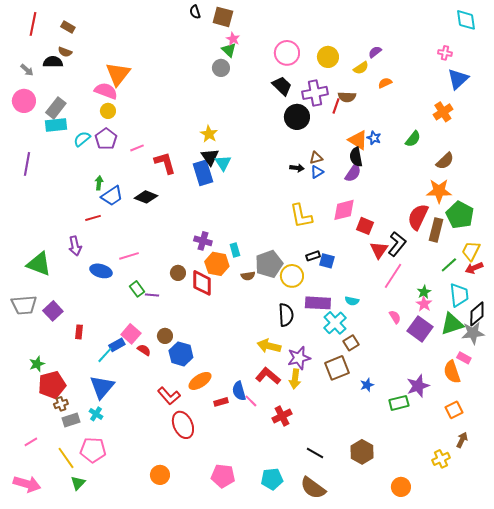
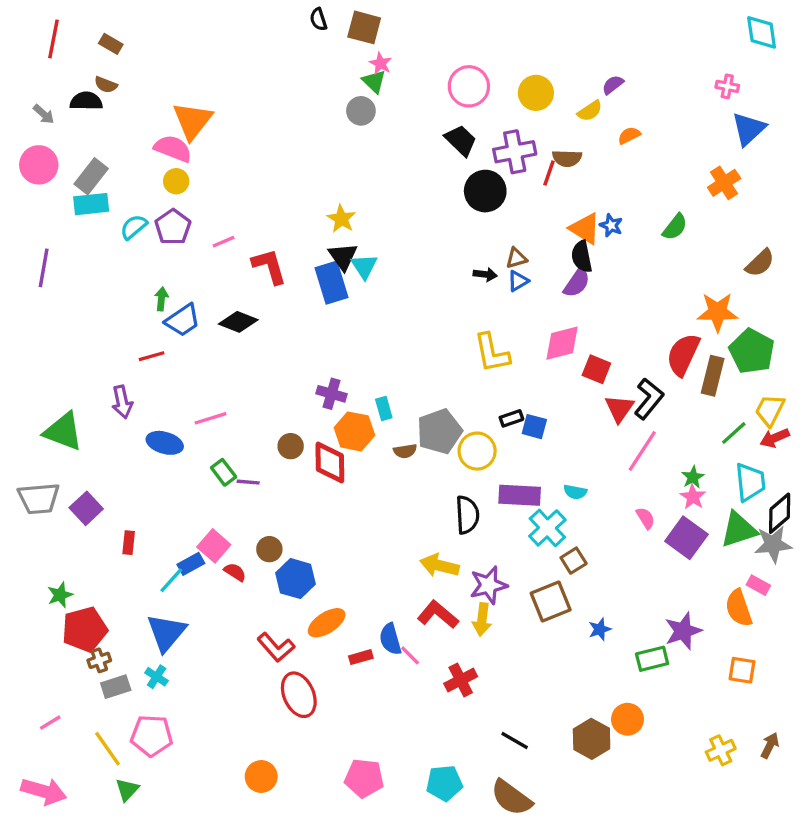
brown semicircle: (445, 161) -> (760, 263), moved
orange square: (454, 410) -> (742, 670), turned 36
brown arrow: (462, 440) -> (770, 745), moved
orange circle: (401, 487) -> (628, 719), moved

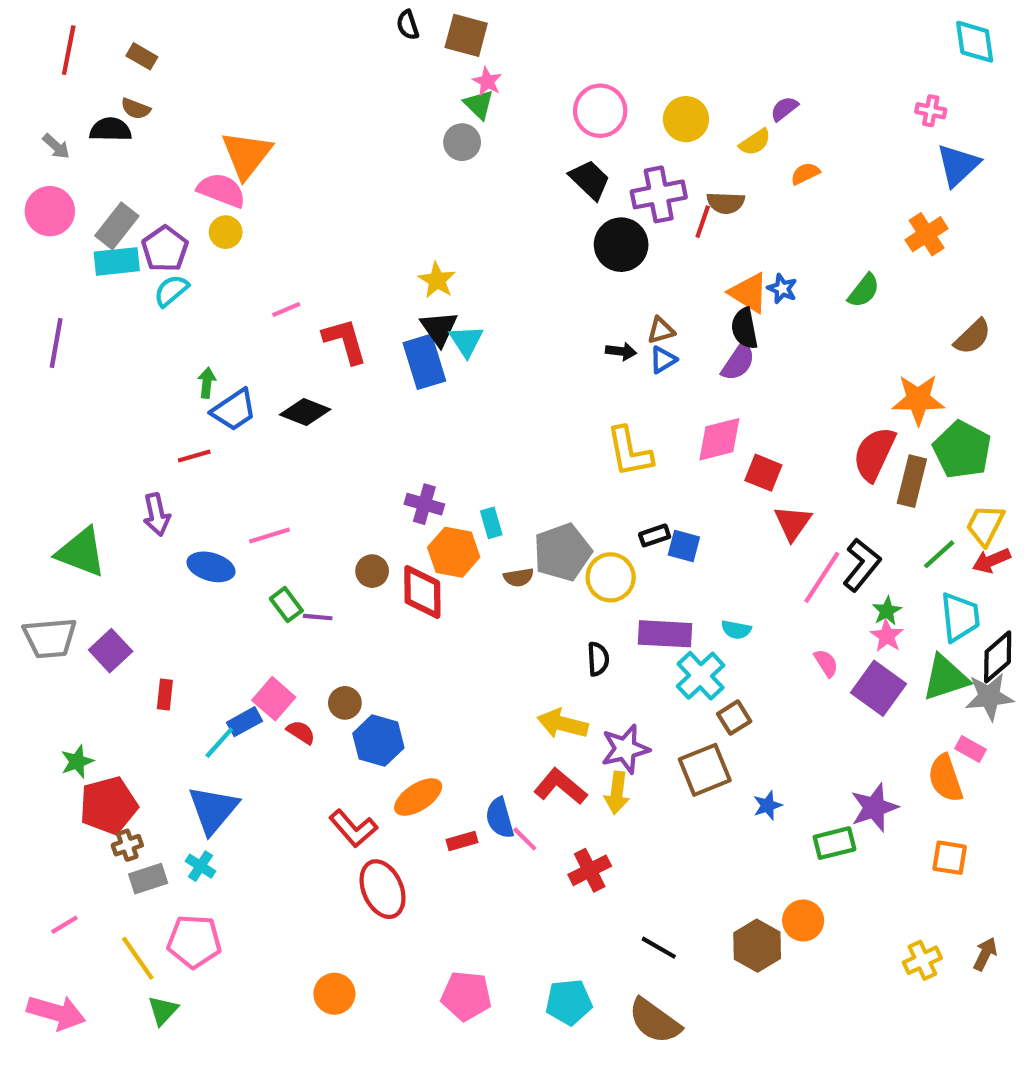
purple pentagon: (173, 227) -> (165, 249), moved
black L-shape: (649, 399) -> (862, 565), moved
black semicircle: (467, 515) -> (598, 659), size x0.7

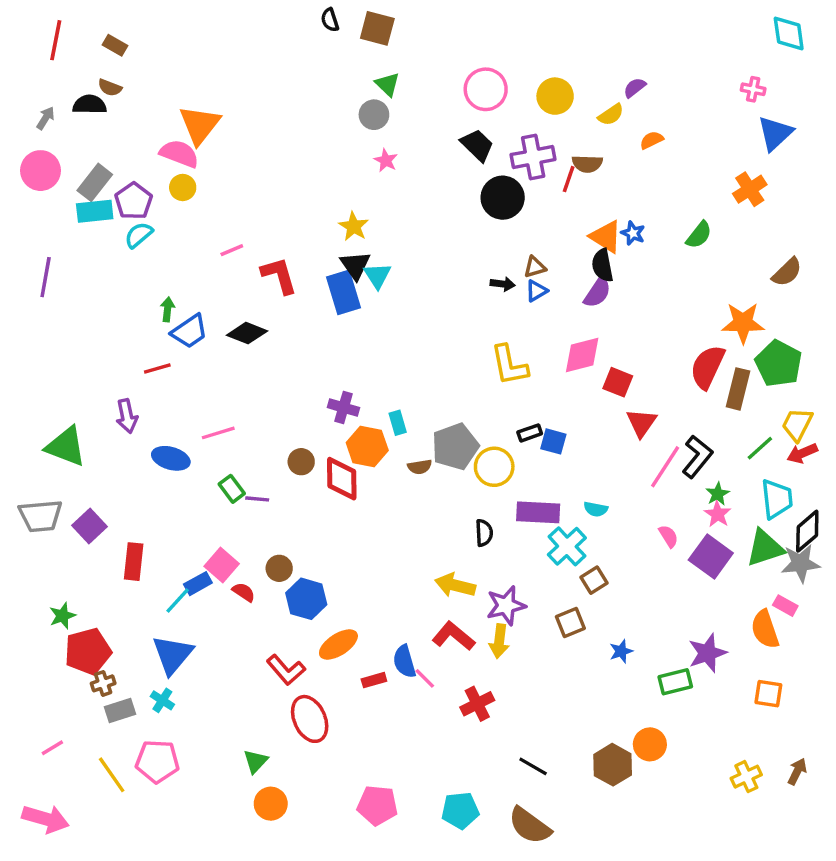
pink star: (487, 81) -> (386, 160), moved
gray arrow: (56, 146) -> (46, 118), turned -100
red rectangle: (165, 695) -> (134, 562), size x1.5
brown square: (705, 770) -> (570, 623), size x0.7
green triangle: (163, 1010) -> (255, 761), moved

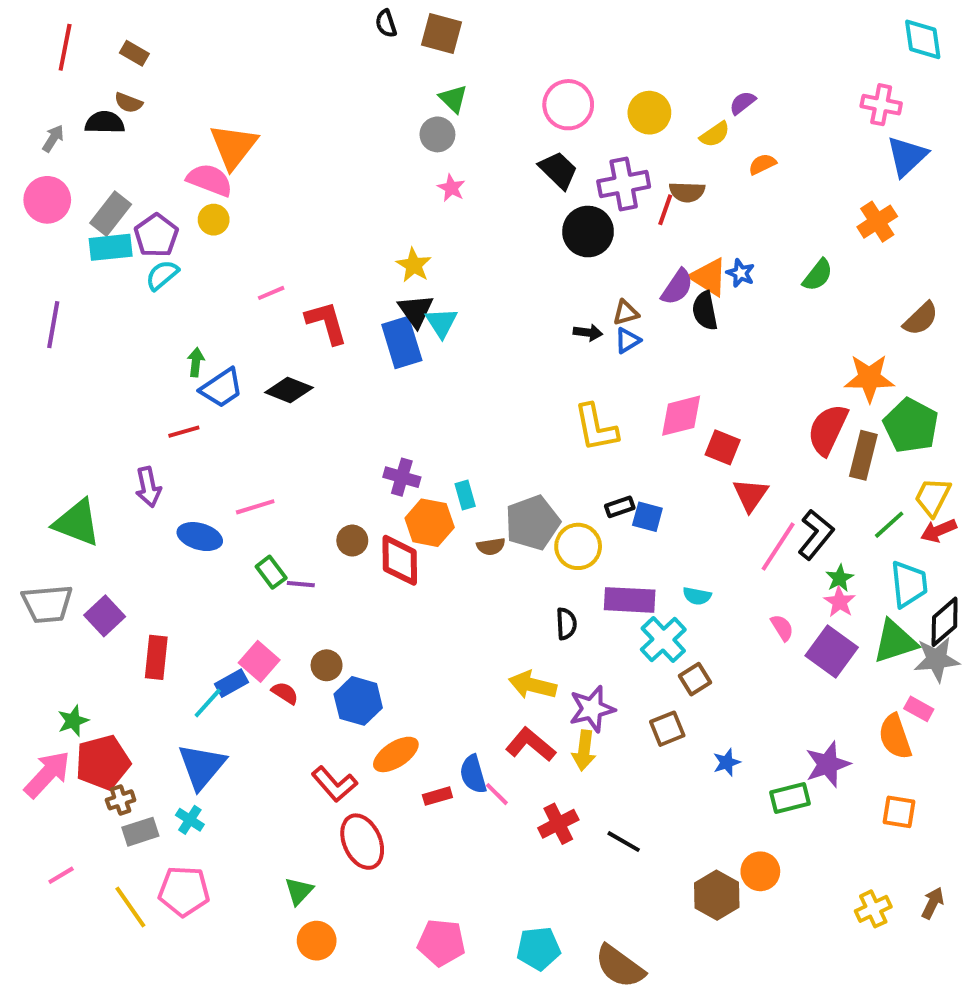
pink cross: (753, 89) -> (881, 105), size x1.4
purple semicircle: (597, 292) -> (677, 287), moved
black line: (533, 766) -> (624, 842), moved
pink arrow: (46, 819) -> (47, 774), moved, turned -63

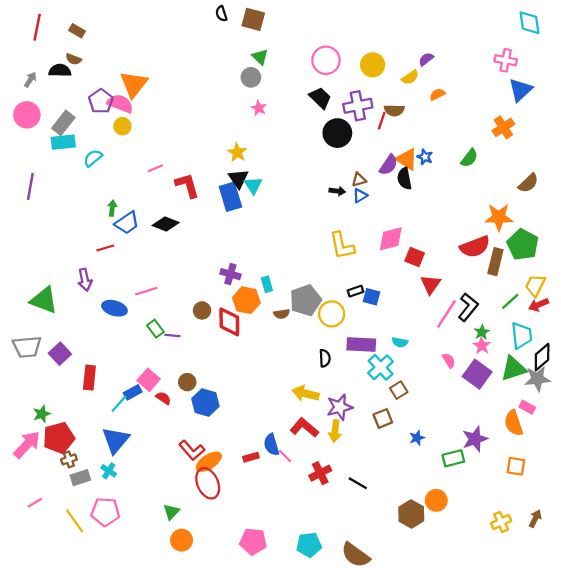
purple pentagon: (156, 235) -> (101, 101), moved
red semicircle: (828, 430) -> (475, 247), turned -136
orange ellipse: (396, 754) -> (209, 462), moved

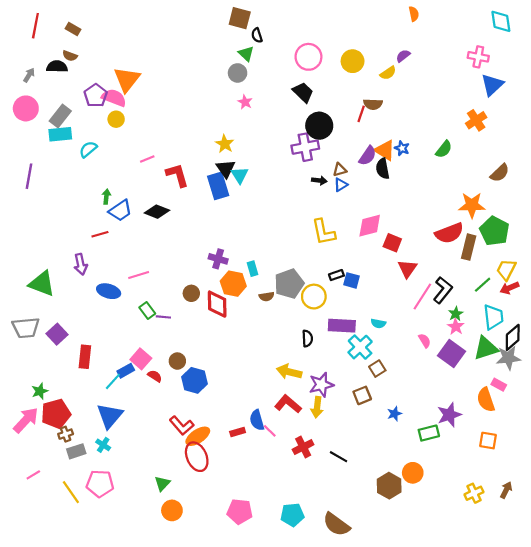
black semicircle: (221, 14) -> (257, 35), moved
orange semicircle: (437, 94) -> (414, 14), moved, turned 104
purple cross: (358, 106) -> (305, 147), moved

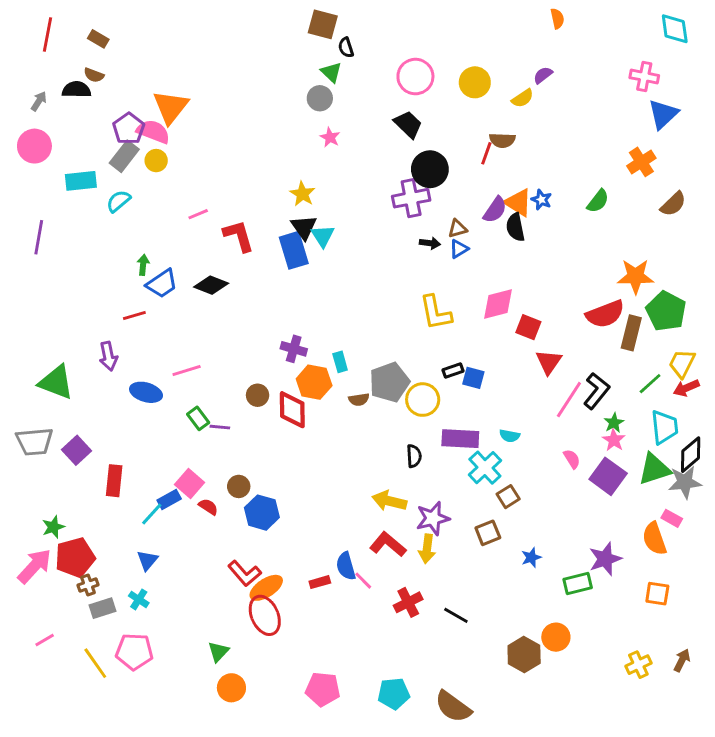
gray rectangle: (60, 116) -> (124, 156), moved
brown semicircle: (500, 173) -> (673, 204), moved
blue triangle: (110, 416) -> (147, 560), size x0.6

